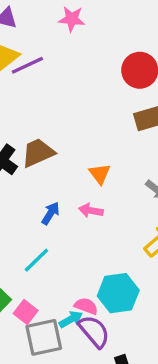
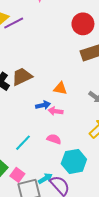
orange triangle: (100, 174) -> (60, 88), turned -40
blue arrow: (51, 213) -> (43, 105), moved, turned 48
pink semicircle: (86, 306) -> (54, 139), moved

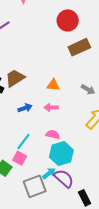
blue arrow: (43, 105) -> (25, 108), moved
cyan hexagon: (74, 161) -> (61, 154), moved
pink square: (17, 175) -> (20, 158), moved

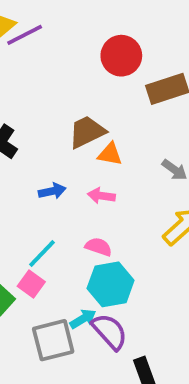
red circle: (68, 20) -> (121, 56), moved
brown trapezoid: (15, 78) -> (87, 132), moved

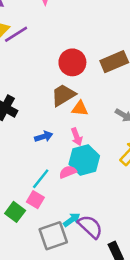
red circle: (121, 56) -> (72, 62), moved
pink arrow: (101, 196) -> (77, 137), turned -114
pink semicircle: (99, 247) -> (68, 172), moved, turned -36
cyan hexagon: (111, 284) -> (84, 160), moved

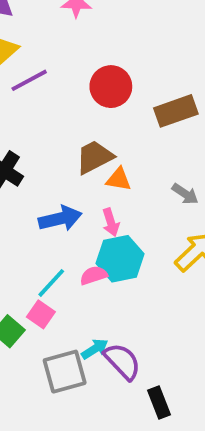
purple line: (16, 34) -> (29, 80), moved
red circle: (72, 62) -> (111, 87), moved
blue arrow: (44, 137) -> (60, 219), size x1.5

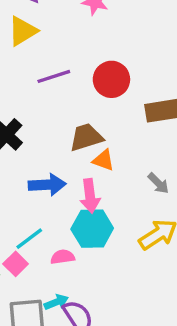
purple line: (29, 80) -> (54, 76), moved
pink arrow: (111, 222) -> (90, 196), size x1.4
pink semicircle: (94, 275) -> (63, 257), moved

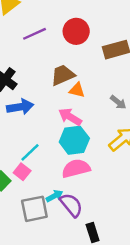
blue arrow: (47, 185) -> (20, 107), moved
pink arrow: (90, 196) -> (70, 117), turned 135
pink semicircle: (63, 257) -> (76, 168), moved, size x1.6

